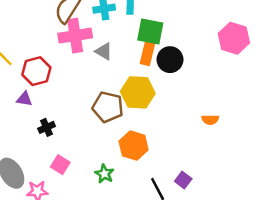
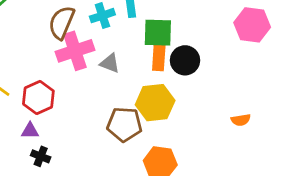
black cross: (47, 127) -> (41, 156), moved, turned -35

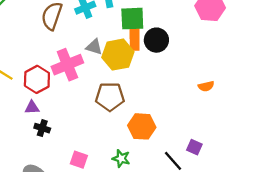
pink cross: (75, 51) -> (67, 65), moved
yellow hexagon: (155, 103) -> (118, 55), moved

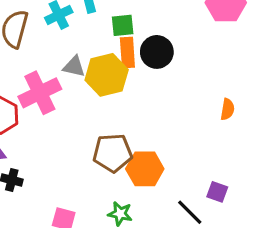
green square: (132, 19) -> (123, 25), size x0.7
orange semicircle: (206, 86) -> (227, 109), turned -63
brown pentagon: (110, 97) -> (113, 153), moved

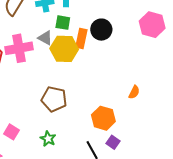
green square: (123, 25) -> (63, 23), moved
black circle: (157, 52) -> (101, 30), moved
orange hexagon: (145, 169) -> (103, 118), moved

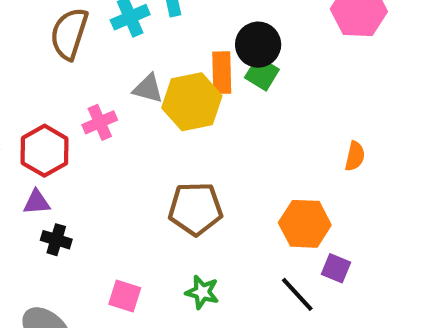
green square: (63, 23) -> (262, 74), moved, turned 35
pink cross: (19, 48) -> (100, 122), size x0.6

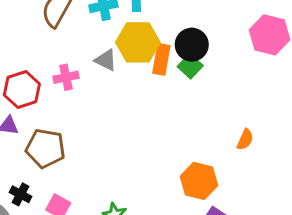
yellow hexagon: (192, 102) -> (138, 42), moved
brown pentagon: (195, 209) -> (45, 148), moved
black cross: (56, 240) -> (21, 194), moved

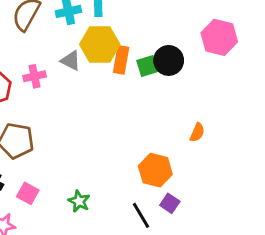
black circle: (192, 45) -> (169, 60), moved
green square: (190, 66) -> (147, 66), turned 30

